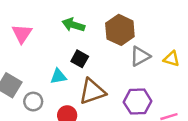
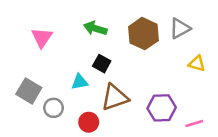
gray triangle: (140, 56) -> (180, 28), moved

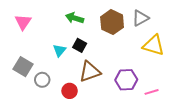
pink triangle: (42, 38) -> (23, 22), moved
yellow triangle: (197, 64) -> (154, 45), size x1.6
cyan triangle: (80, 82) -> (59, 50), moved, turned -40

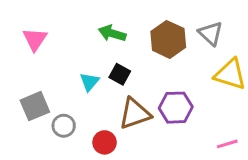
gray triangle: (140, 18) -> (211, 33), turned -48
gray square: (23, 67) -> (35, 106), turned 36
purple hexagon: (126, 80) -> (176, 108), moved

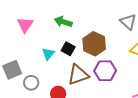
pink triangle: (35, 39) -> (25, 25), moved
brown hexagon: (168, 39) -> (94, 44), moved

